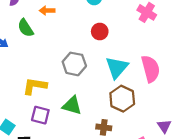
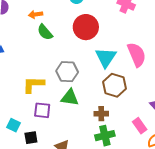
green semicircle: (25, 28) -> (45, 32), moved
red circle: (100, 32) -> (86, 27), size x1.6
gray hexagon: (74, 64) -> (67, 72), moved

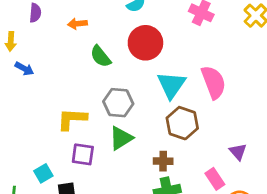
green semicircle: (45, 32) -> (101, 56), moved
green triangle: (70, 98) -> (121, 138), turned -42
cyan square: (14, 125) -> (43, 173), turned 32

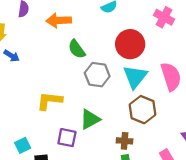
orange arrow: (77, 24) -> (59, 20), size x1.5
red circle: (145, 43) -> (130, 44), moved
gray hexagon: (118, 103) -> (97, 75), moved
purple square: (83, 154) -> (67, 138), moved

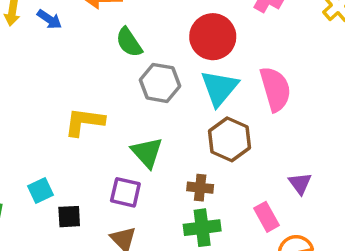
blue arrow: (12, 56) -> (49, 19), moved
green triangle: (90, 119) -> (147, 152), turned -45
purple square: (67, 138) -> (125, 192), moved

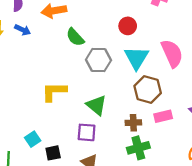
red circle: (213, 37) -> (128, 26), size x0.6
pink rectangle: (266, 217) -> (163, 116), moved, turned -66

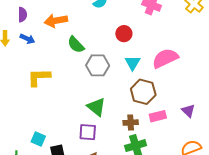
pink semicircle: (172, 53) -> (165, 58), turned -90
cyan triangle: (136, 58) -> (133, 63), size x0.7
yellow L-shape: (54, 92) -> (39, 77), moved
cyan square: (33, 139) -> (38, 139), turned -32

